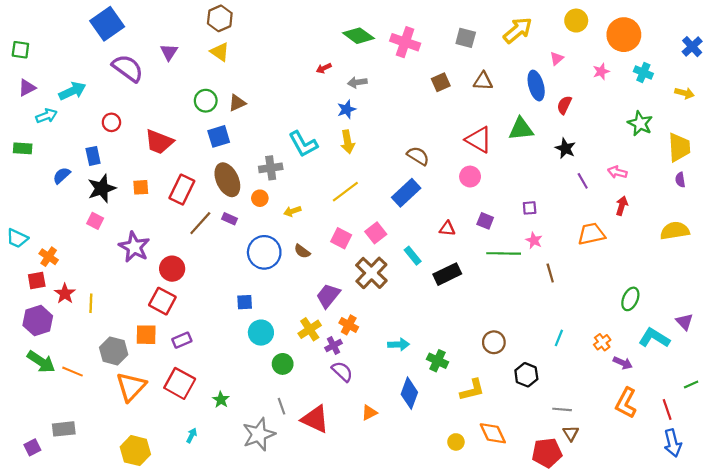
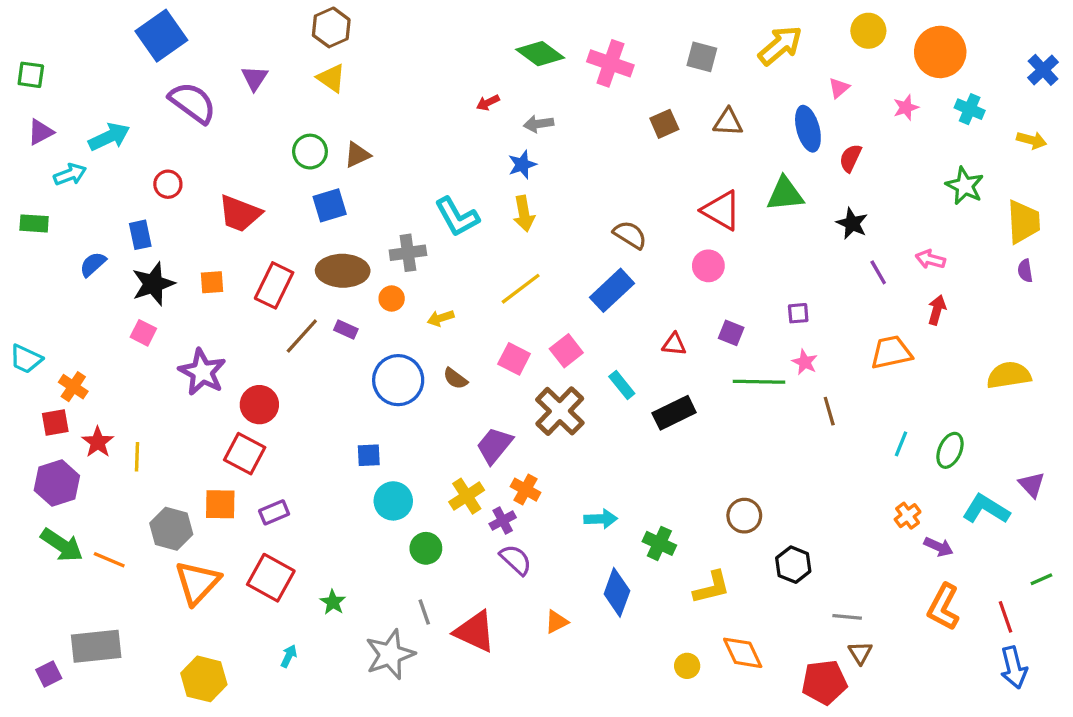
brown ellipse: (227, 180) -> (343, 271), turned -64
yellow semicircle: (675, 231) -> (1009, 375), moved
cyan line: (559, 338) -> (901, 444), moved
gray rectangle: (64, 429) -> (96, 646), size x1.4

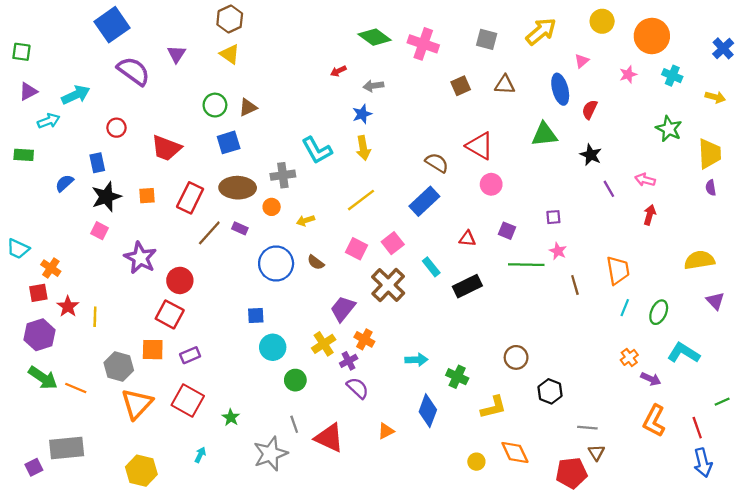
red triangle: (721, 210) -> (480, 146), moved
orange trapezoid: (891, 352) -> (618, 270), moved, turned 92
purple triangle: (1032, 485) -> (715, 301), moved

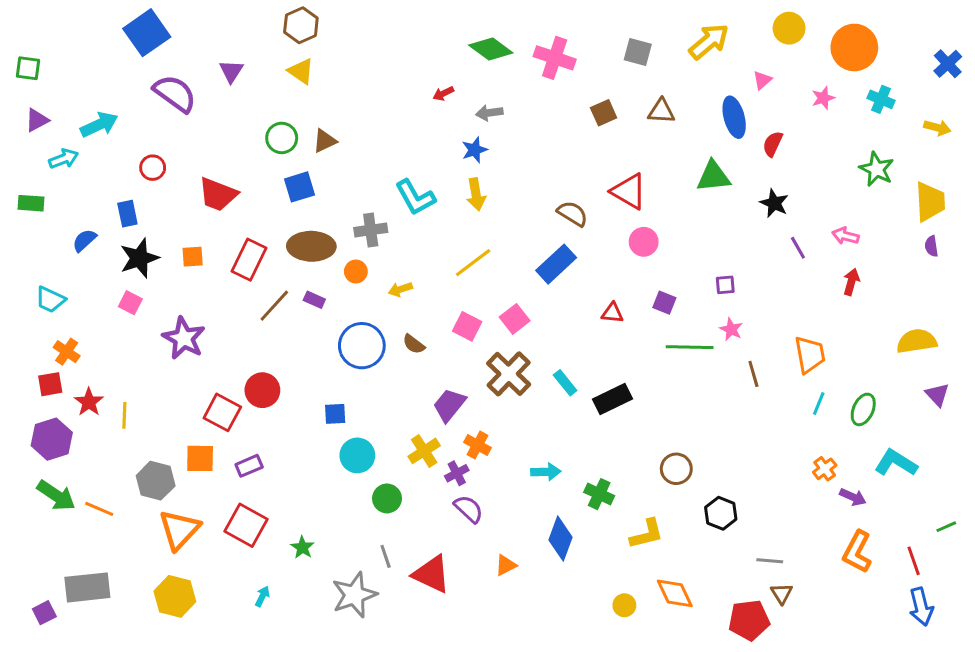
cyan trapezoid: (18, 249) -> (50, 300), moved
cyan rectangle: (431, 267) -> (565, 383), moved
red circle: (180, 280) -> (262, 390), moved
black rectangle: (467, 286) -> (612, 399), moved
yellow hexagon: (141, 471) -> (175, 596), moved

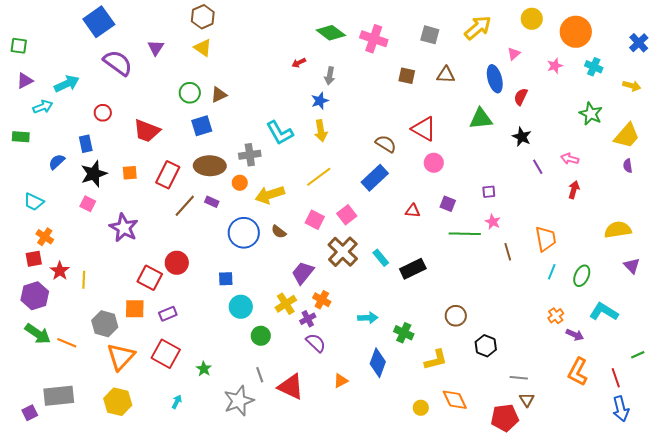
gray arrow: (489, 113) -> (330, 76), turned -72
brown square: (604, 113) -> (407, 76), turned 36
yellow trapezoid: (930, 202) -> (627, 136), turned 44
yellow arrow: (400, 289) -> (270, 195), size x1.8

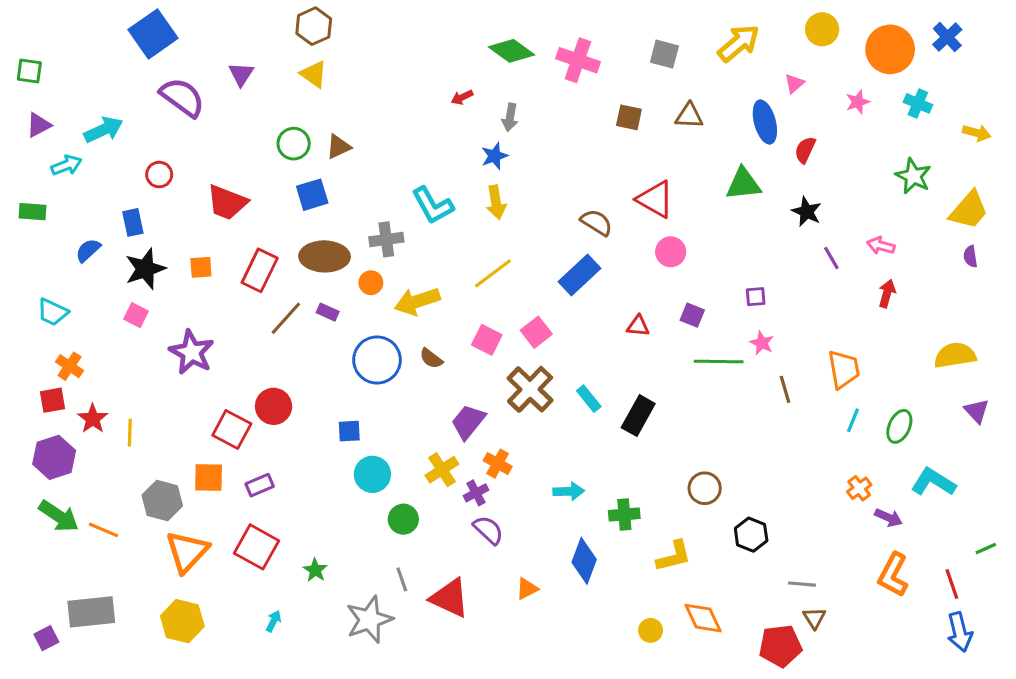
blue cross: (639, 43) -> (947, 37), moved
black rectangle: (413, 269) -> (638, 416), turned -35
green cross: (404, 333) -> (624, 515), turned -30

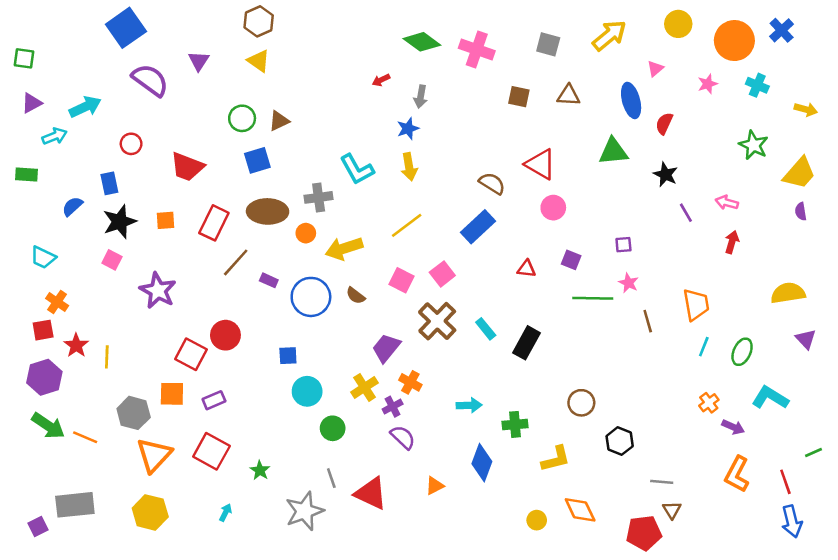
purple rectangle: (328, 312) -> (269, 280), moved

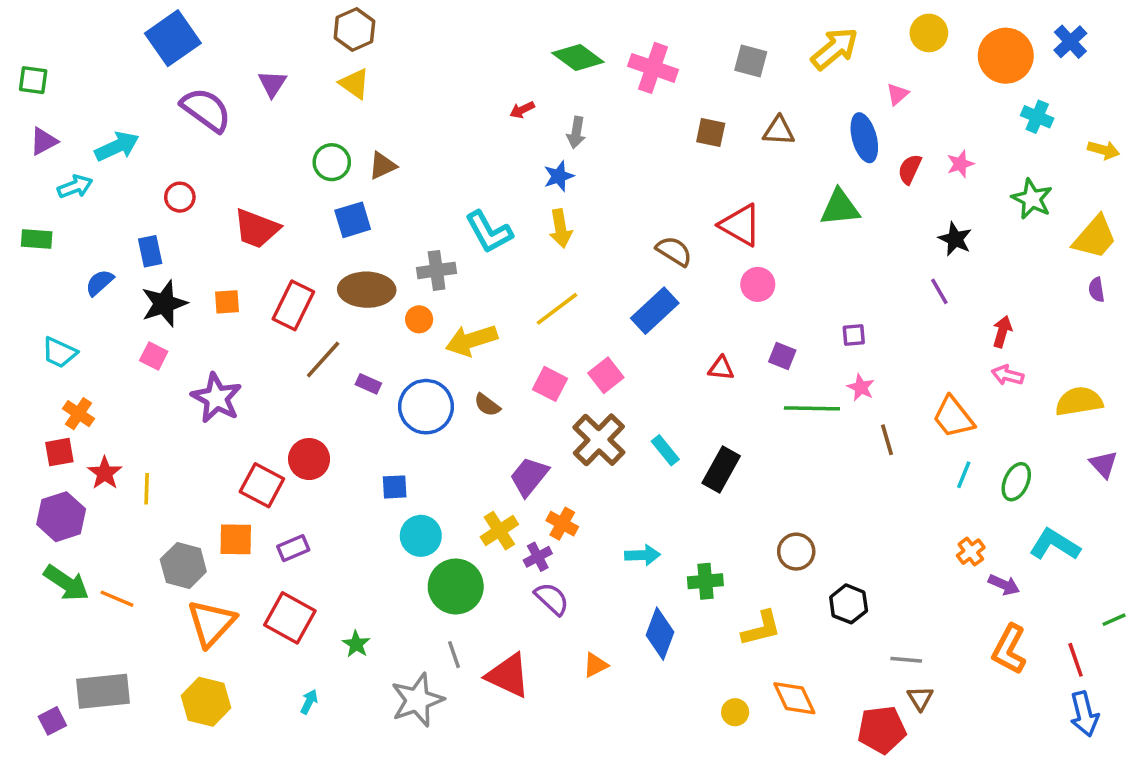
pink star: (708, 84) -> (960, 164), moved
black star: (666, 174) -> (955, 239), moved
pink arrow: (727, 203) -> (1007, 375), moved
orange trapezoid: (696, 305) -> (953, 417), turned 152
green circle: (333, 428) -> (456, 586), size x1.6

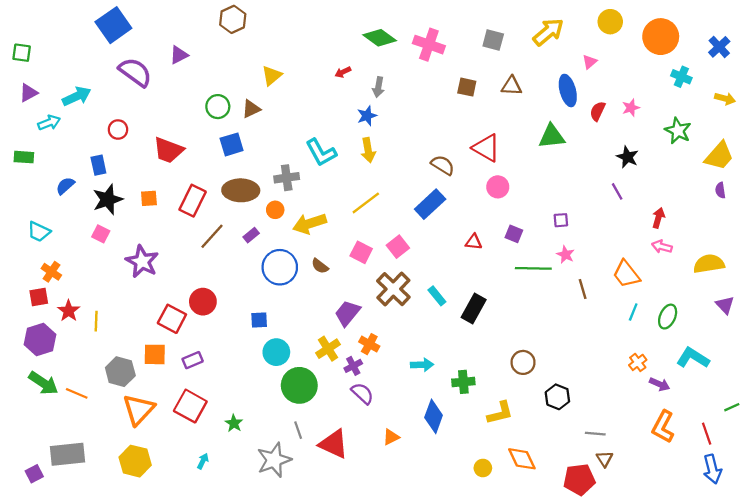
blue cross: (1070, 42) -> (719, 47), moved
purple triangle: (272, 84) -> (179, 55), turned 30
yellow triangle: (354, 84) -> (272, 76), moved, turned 45
purple rectangle: (368, 384) -> (251, 235), moved, turned -63

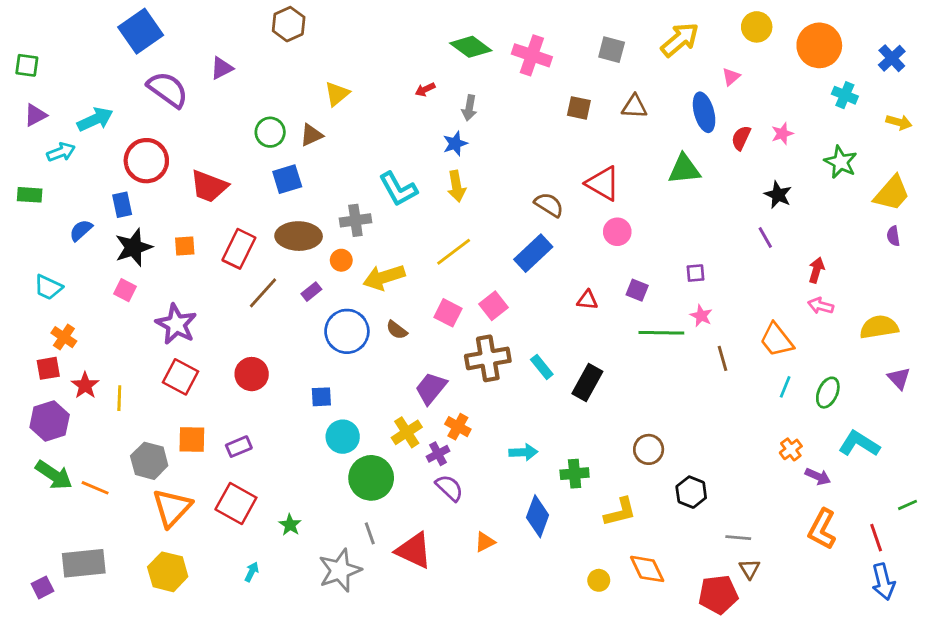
red circle: (118, 130) -> (146, 161), size x1.8
brown cross: (393, 289) -> (488, 358), turned 36
red square: (172, 319) -> (180, 377), moved

